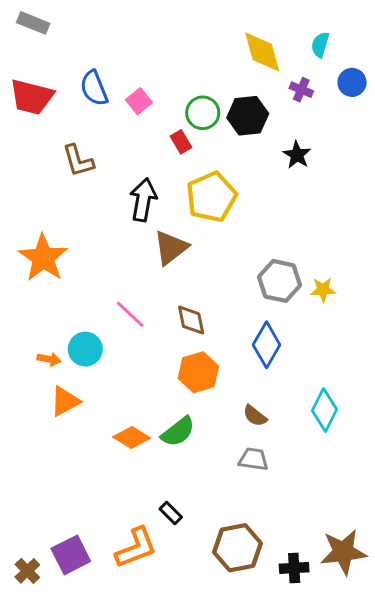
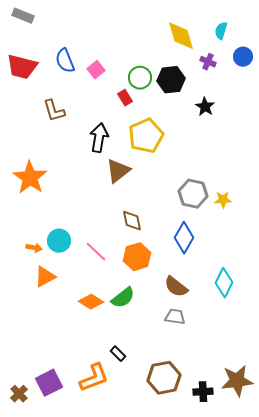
pink line: (130, 314) -> (96, 252), moved
brown semicircle: (255, 416) -> (176, 287), size x1.4

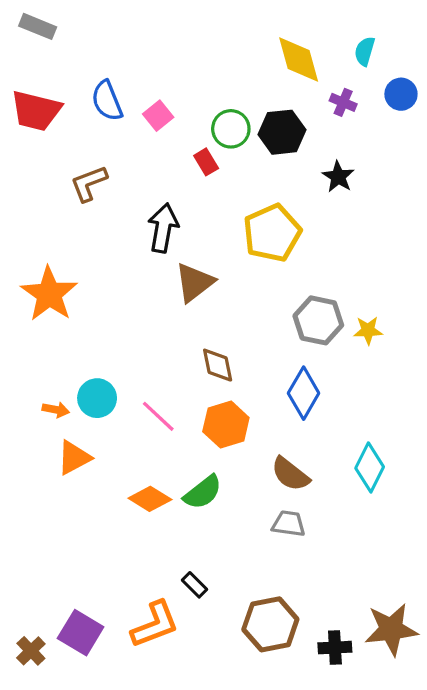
brown L-shape: (54, 111) -> (89, 183), turned 85
yellow pentagon: (146, 136) -> (272, 233), moved
purple square: (49, 383) -> (81, 633), turned -32

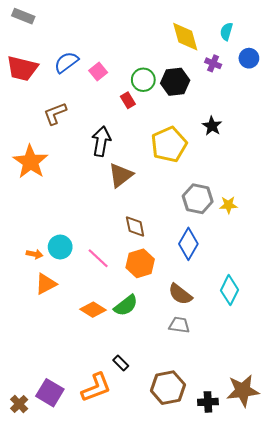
blue semicircle: (107, 101) -> (66, 62), turned 75
black star: (338, 177) -> (212, 126), moved
orange star: (49, 294) -> (30, 162), moved

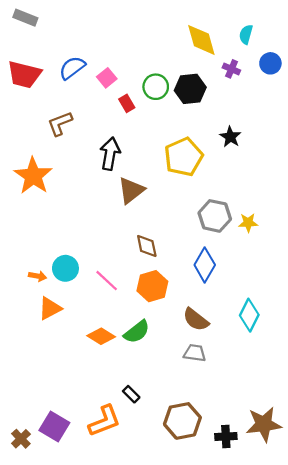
red rectangle: (128, 100) -> (127, 103), moved

